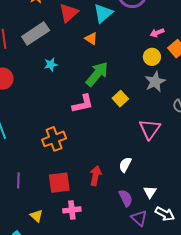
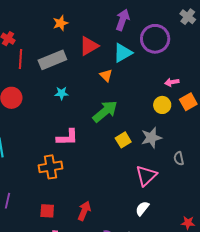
gray star: (155, 82) -> (151, 138), moved
pink L-shape: (83, 104) -> (67, 137), moved
white semicircle: (125, 165) -> (142, 208), moved
red square: (59, 183) -> (47, 211), size x0.7

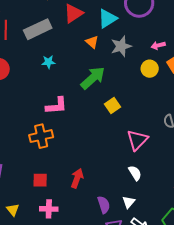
gray star: (151, 138) -> (121, 46), moved
white semicircle: (142, 208) -> (135, 173), turned 112

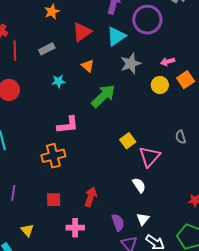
gray rectangle: (38, 29) -> (47, 49), size x0.6
orange triangle: (92, 42) -> (88, 66), moved
yellow square: (112, 105) -> (128, 141), moved
white semicircle: (135, 173) -> (139, 185), moved
pink cross: (49, 209) -> (75, 228), moved

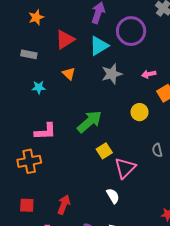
gray rectangle: (47, 49) -> (29, 54), turned 35
yellow circle: (160, 85) -> (139, 112), moved
green arrow: (103, 96) -> (89, 122), moved

